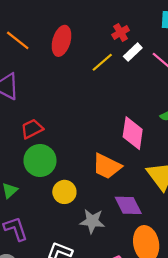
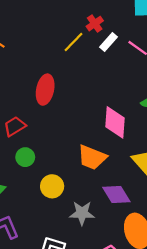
red ellipse: (62, 41) -> (45, 90), moved
yellow line: (102, 62) -> (73, 42), moved
green circle: (40, 160) -> (25, 157), size x0.6

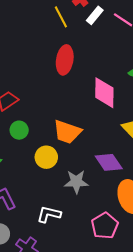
yellow line: (73, 42) -> (61, 17), turned -70
red ellipse: (45, 90) -> (65, 60), moved
orange trapezoid: (92, 157) -> (67, 132), moved

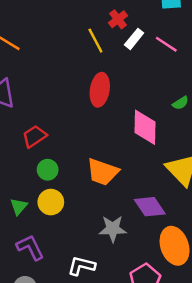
yellow circle: (46, 157) -> (51, 202), moved

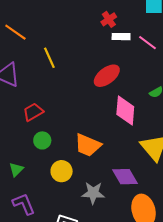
white rectangle: (134, 39) -> (121, 37), turned 48
yellow line: (95, 41) -> (49, 58), moved
red ellipse: (100, 90) -> (107, 76), moved, turned 40
yellow circle: (51, 202) -> (62, 171), moved

